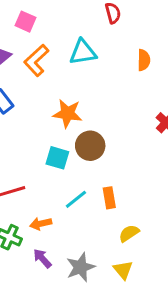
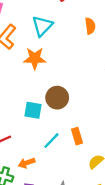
cyan triangle: (83, 52) -> (42, 26), turned -30
orange star: (68, 113) -> (35, 58), moved

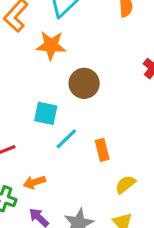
brown circle: (57, 98) -> (84, 83), moved
cyan line: (51, 141) -> (66, 139), moved

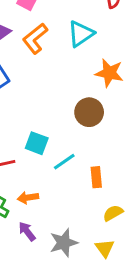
orange star: (51, 45) -> (109, 73), moved
cyan square: (46, 113) -> (37, 143), moved

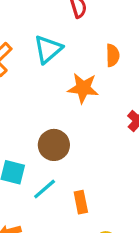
brown circle: (89, 112) -> (54, 145), moved

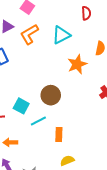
orange star: (83, 88) -> (77, 64), turned 30

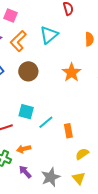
orange star: (77, 64) -> (72, 72), moved
brown circle: (51, 95) -> (28, 71), moved

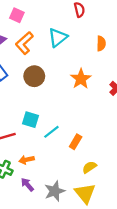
orange rectangle: (68, 131) -> (76, 142), turned 40
yellow triangle: (79, 178) -> (85, 193), size x1.5

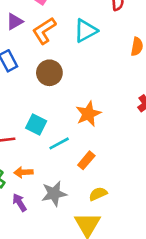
orange star: (81, 79) -> (88, 114), moved
gray star: (55, 191) -> (54, 194), moved

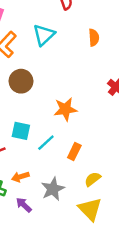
orange star: (88, 114) -> (65, 109), turned 30

